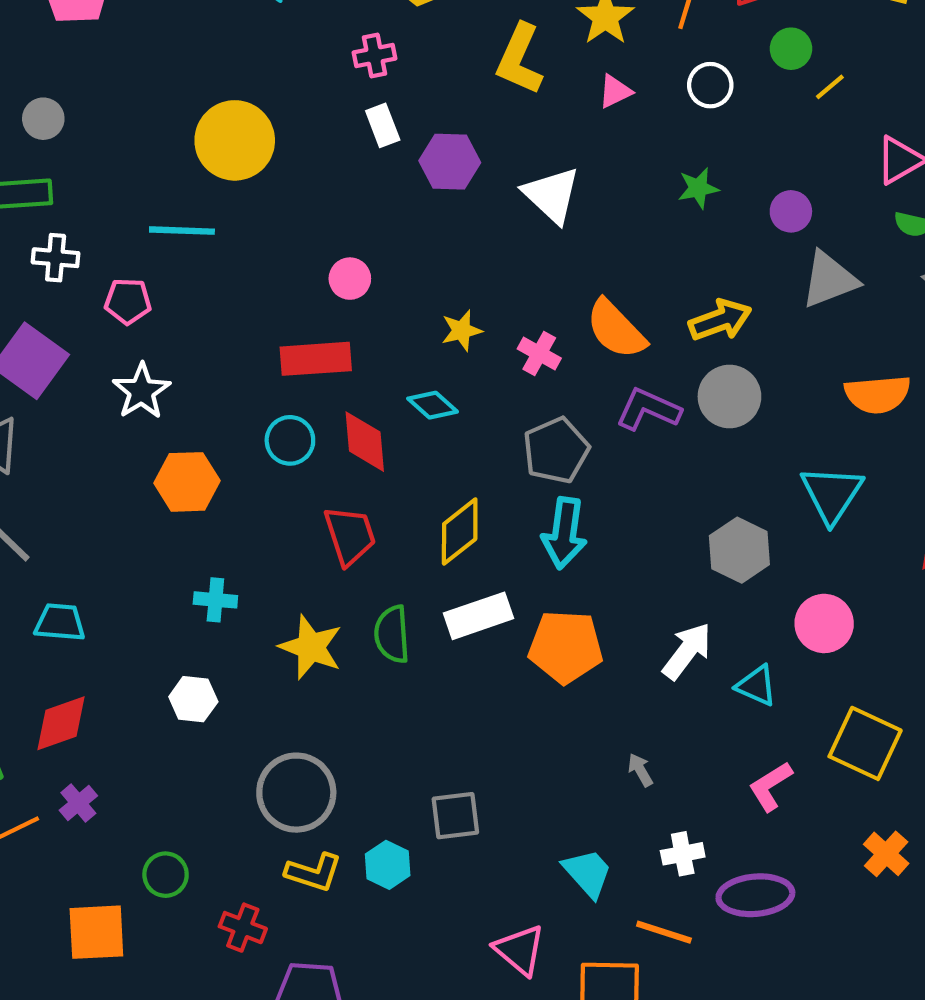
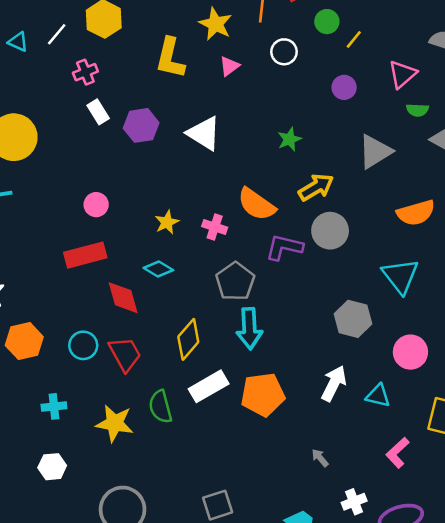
green star: (698, 188) -> (289, 139), moved
purple circle: (791, 211) -> (344, 87), moved
cyan circle: (290, 440) -> (83, 345), moved

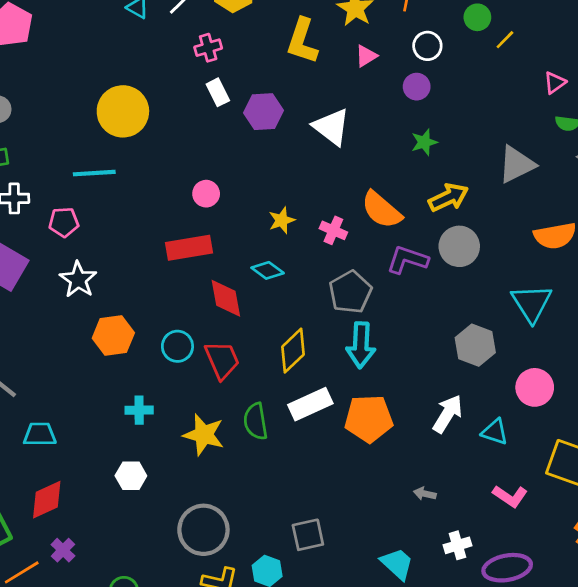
pink triangle: (403, 74) -> (555, 83), size x0.7
purple circle: (344, 87) -> (417, 87), moved
pink L-shape: (398, 453) -> (510, 496), turned -108
gray arrow: (320, 458) -> (425, 494), turned -42

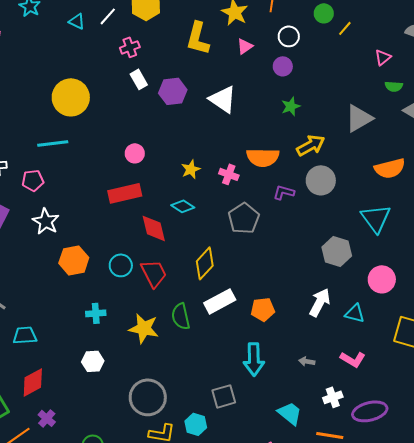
orange semicircle: (382, 210) -> (263, 157), turned -36
purple L-shape: (407, 260) -> (284, 192), size x0.7
cyan arrow: (361, 345) -> (254, 359), moved
orange pentagon: (369, 419) -> (263, 309), size x0.7
pink L-shape: (510, 496) -> (353, 359), moved

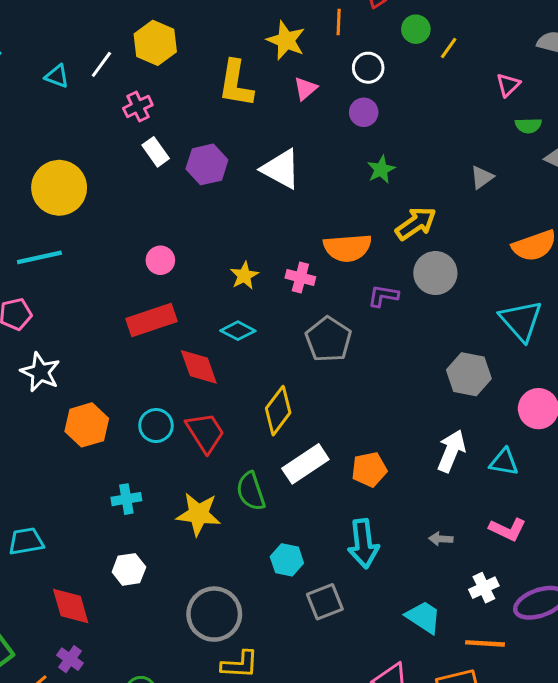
gray triangle: (359, 118) -> (482, 177), size x0.6
red diamond: (33, 382) -> (71, 606), moved, turned -72
cyan hexagon: (196, 424) -> (287, 560), moved

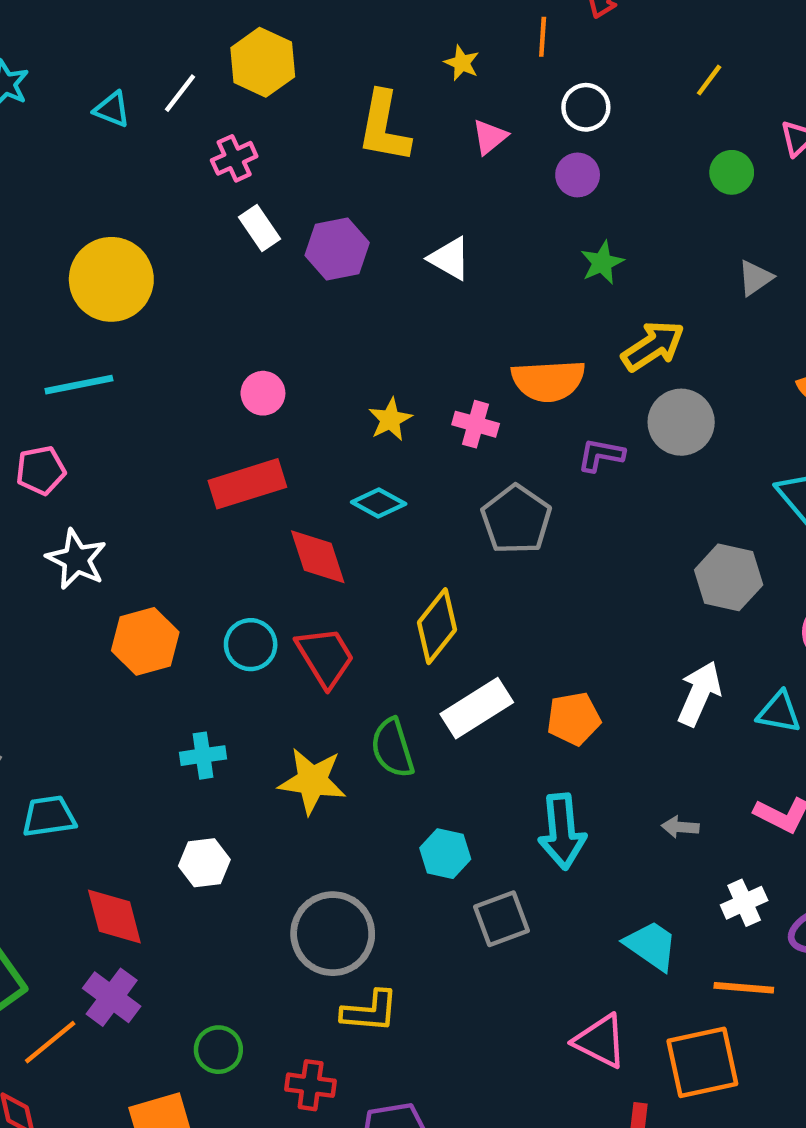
green circle: (416, 29) -> (732, 172), moved
yellow star: (286, 40) -> (462, 63), size x0.6
white triangle: (281, 169) -> (450, 258), size x0.7
purple cross: (70, 659) -> (112, 997), size x1.4

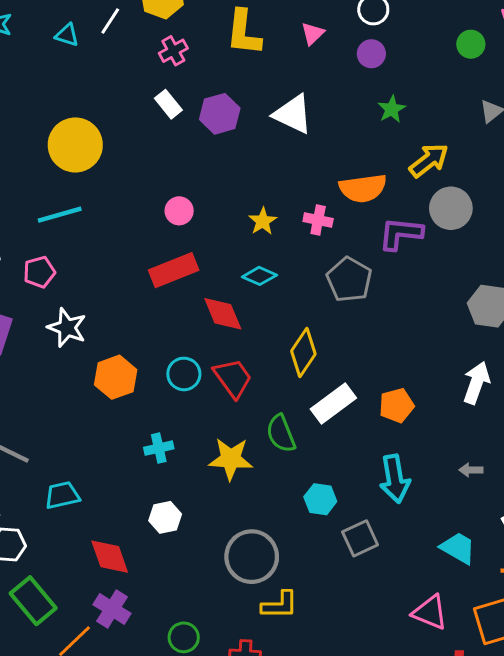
pink cross: (234, 158) -> (173, 51), moved
white triangle: (450, 258) -> (293, 114), size x1.4
purple L-shape: (601, 455) -> (401, 234), size x1.5

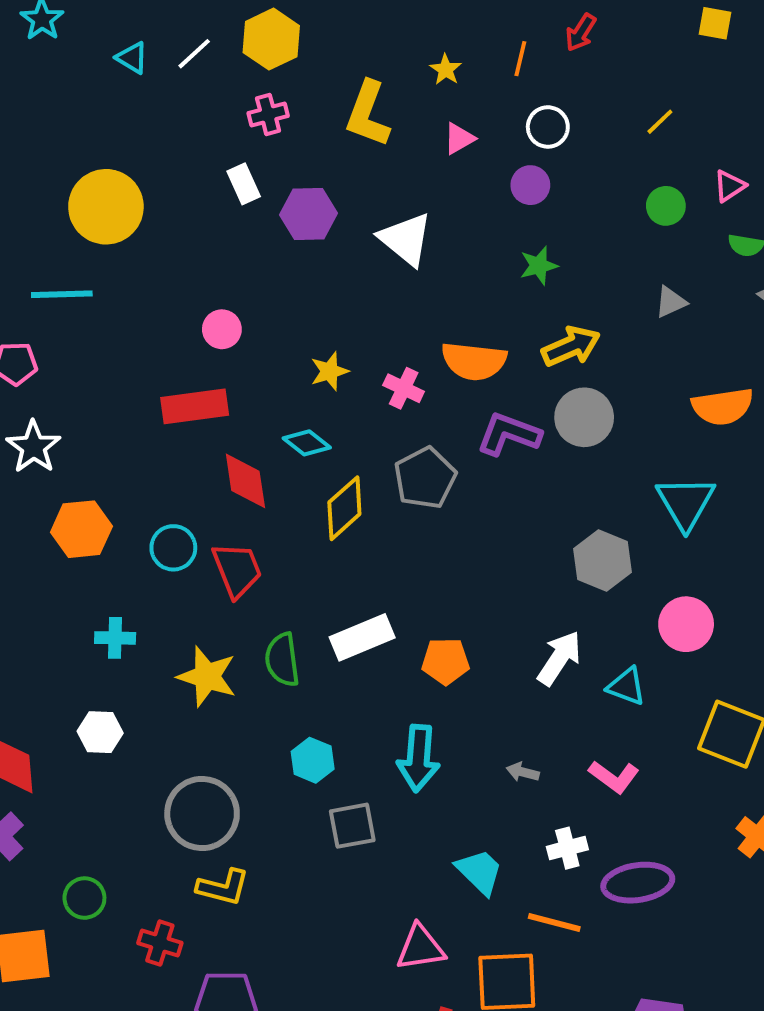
yellow diamond: (303, 353) -> (344, 508), moved
pink triangle: (430, 612) -> (420, 948), turned -45

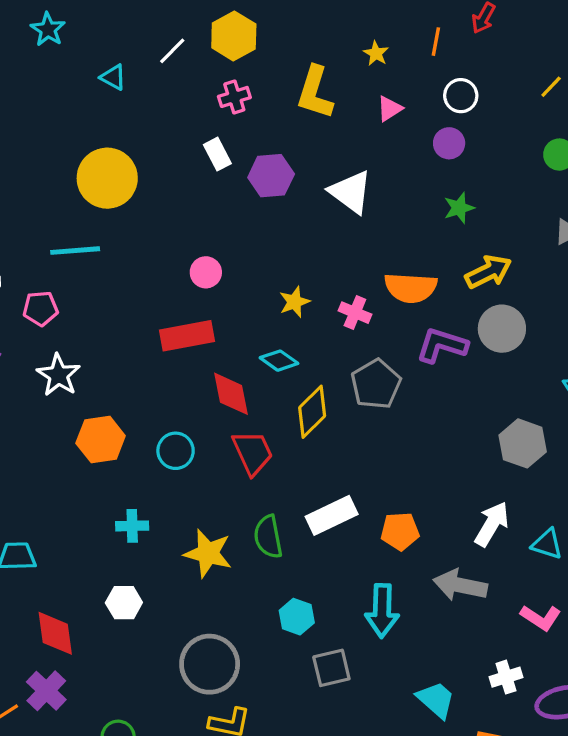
cyan triangle: (132, 58) -> (113, 77), moved
red trapezoid: (237, 570) -> (253, 453), moved
gray arrow: (523, 772) -> (460, 585), moved, size x2.0

